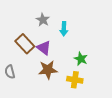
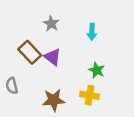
cyan arrow: (64, 29) -> (92, 32), moved
brown star: (48, 70) -> (54, 100), moved

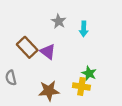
gray star: (51, 24) -> (59, 21), moved
green star: (97, 70) -> (89, 73), moved

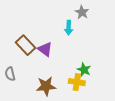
gray star: (59, 21) -> (82, 12), moved
cyan arrow: (84, 29) -> (69, 28), moved

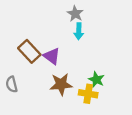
gray star: (82, 12) -> (75, 14), moved
brown star: (46, 86) -> (61, 84), moved

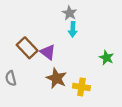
green star: (96, 80) -> (106, 58), moved
brown star: (61, 84) -> (56, 78), turned 30

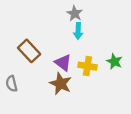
purple triangle: (48, 52) -> (63, 63), moved
yellow cross: (81, 87) -> (87, 66), moved

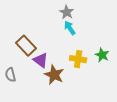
cyan arrow: (78, 31) -> (70, 28), turned 144
purple triangle: (63, 63) -> (41, 60), moved

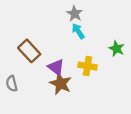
green star: (102, 55) -> (117, 49), moved
purple triangle: (41, 60) -> (56, 67), moved

